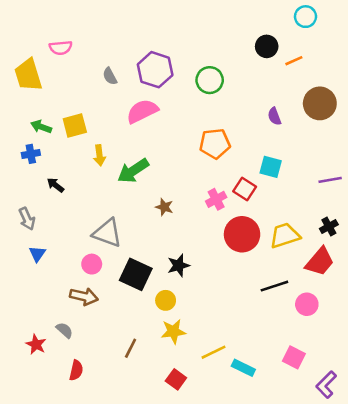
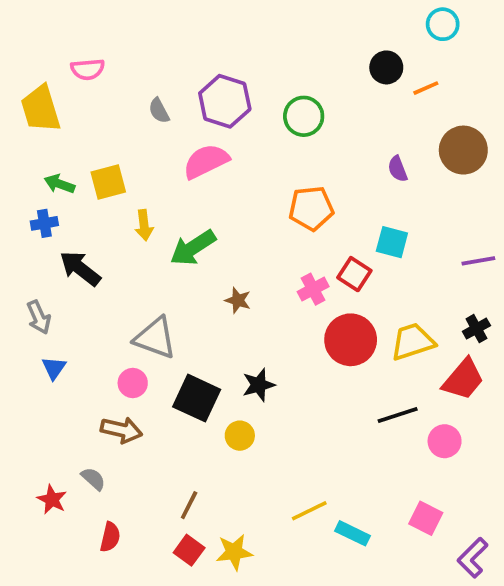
black arrow: (55, 185) -> (80, 268), size x1.6
yellow star: (173, 331) -> (234, 552), moved
red square: (176, 379) -> (189, 550), moved

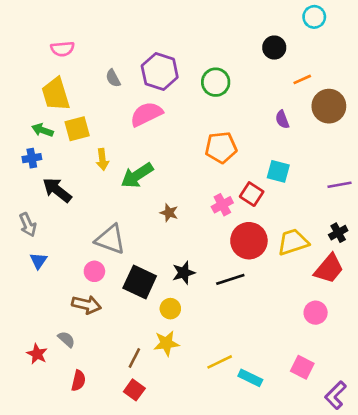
orange line: (426, 88) -> (302, 79), moved
yellow trapezoid: (41, 109) -> (56, 94), moved
black line: (398, 415) -> (230, 279), moved
yellow star: (234, 552) -> (166, 343), moved

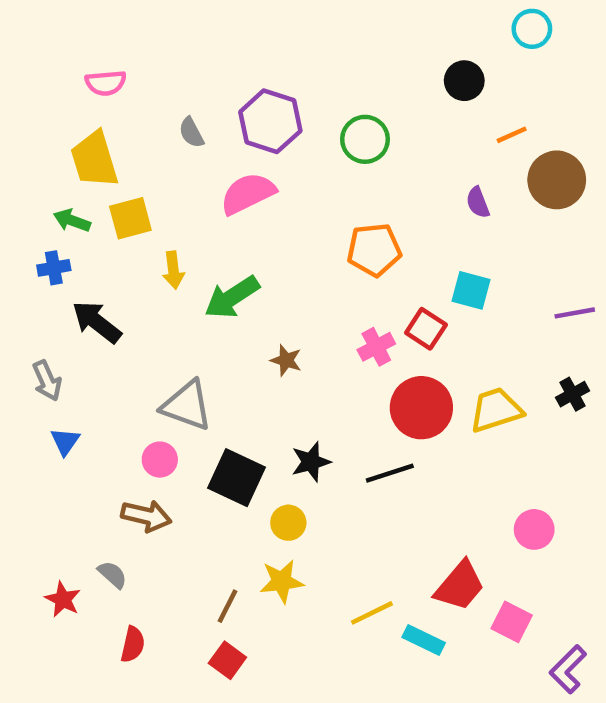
red trapezoid: (329, 269) -> (460, 586), moved

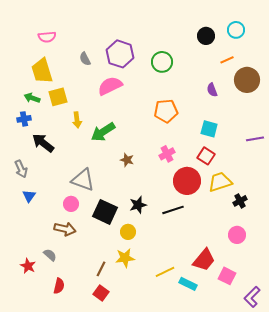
cyan circle: (532, 29) -> (236, 30), moved
red square: (426, 329) -> (206, 156), moved
black cross: (572, 394) -> (240, 201), moved

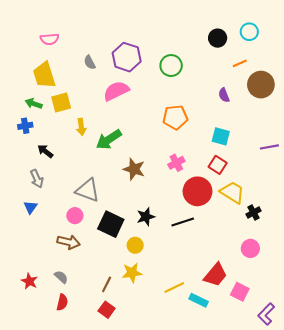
black arrow: (43, 143) -> (45, 151), size x0.7
brown star: (127, 160) -> (134, 169), size x1.5
gray arrow: (21, 169) -> (37, 179), moved
yellow trapezoid: (220, 182) -> (232, 192), turned 50
gray semicircle: (50, 255) -> (61, 277), moved

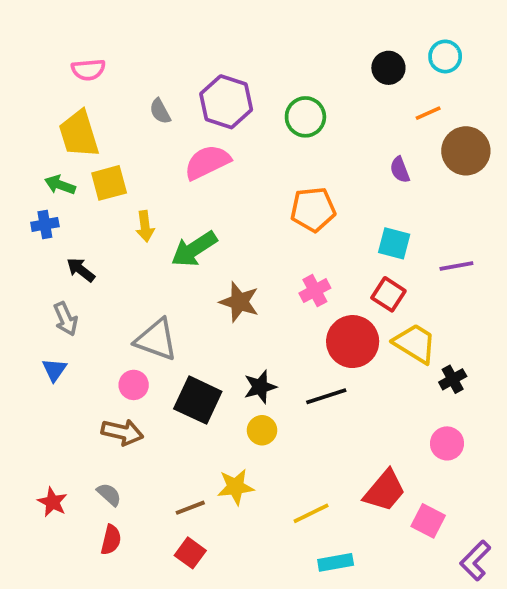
purple line: (269, 147) -> (456, 266), moved
yellow circle: (135, 245) -> (262, 430), moved
brown line: (107, 284) -> (190, 508), turned 42
cyan rectangle: (199, 300) -> (336, 562), moved, turned -36

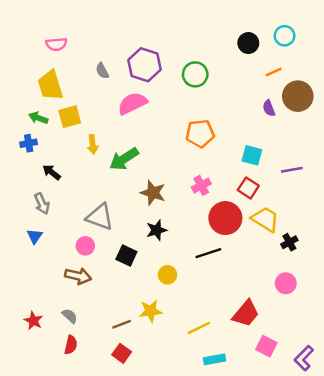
purple semicircle: (400, 170) -> (269, 108), moved
black star: (260, 387) -> (157, 230), moved
black square: (198, 400) -> (126, 256), size x0.7
pink square: (428, 521) -> (266, 346), moved

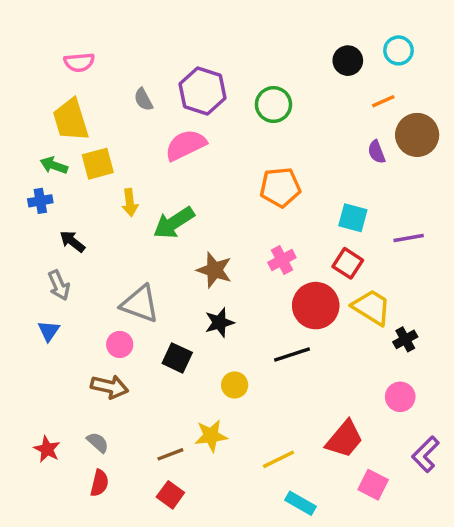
purple L-shape: (304, 358) -> (426, 454), moved
cyan rectangle: (215, 359) -> (300, 503), turned 40

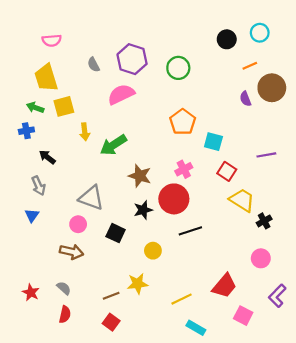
orange pentagon: (280, 187) -> (183, 122), turned -30
cyan square: (353, 218) -> (213, 142), moved
red circle: (316, 306) -> (174, 199), moved

